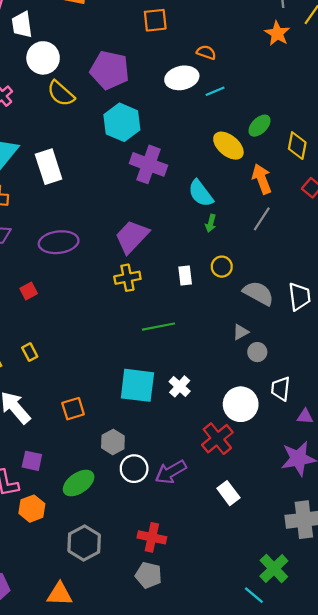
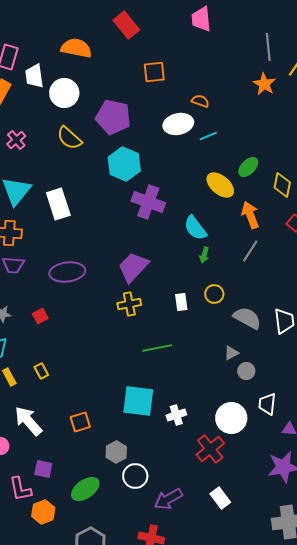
white circle: (43, 58) -> (64, 93), moved
white cross: (180, 386) -> (176, 415), moved, turned 30
purple arrow: (171, 472) -> (168, 499), moved

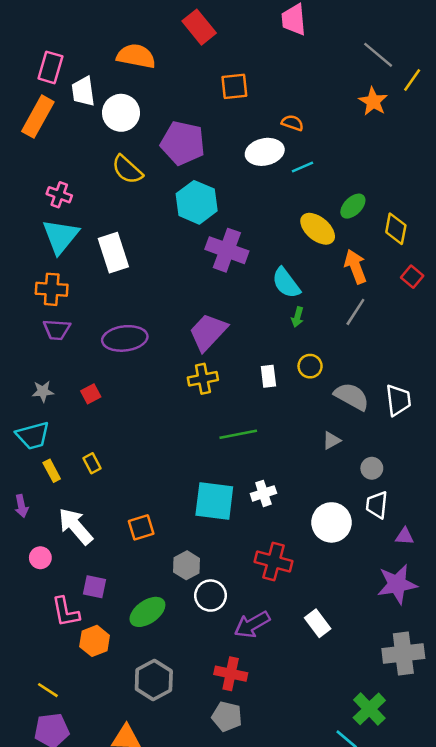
gray line: (268, 47) -> (378, 55), turned -44
pink cross: (16, 140) -> (59, 195), moved, turned -30
gray circle: (246, 371) -> (372, 468), moved
white cross: (176, 415) -> (263, 493), moved
red cross: (210, 449) -> (274, 562), moved, turned -36

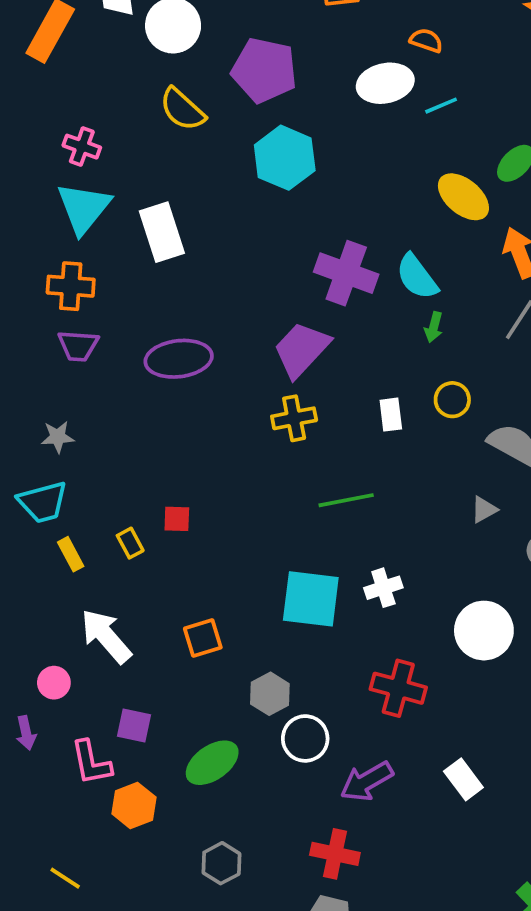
purple cross: (227, 250) -> (346, 273), moved
red square: (91, 394) -> (177, 519), moved, turned 30
purple arrow: (21, 506) -> (26, 733), moved
gray hexagon: (154, 680) -> (221, 863), size x0.7

